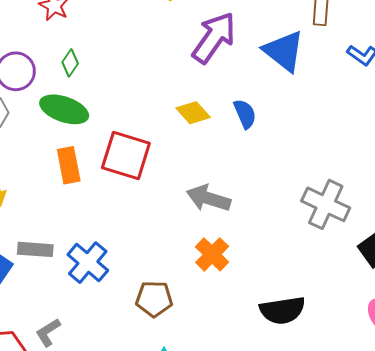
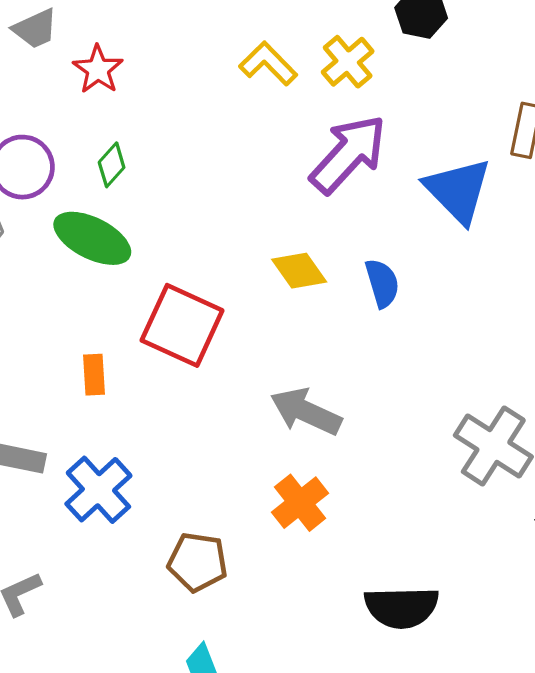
orange rectangle: (69, 165) -> (94, 375), moved, size x0.7

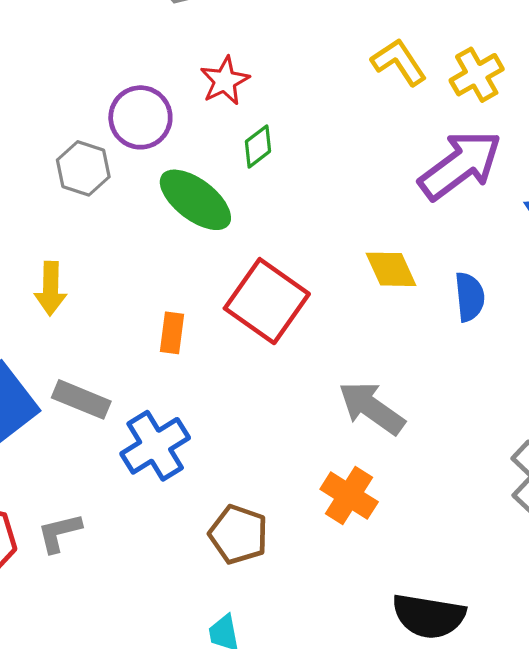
red star: (98, 69) -> (225, 81), moved
green diamond: (112, 165) -> (258, 146), moved
orange cross: (300, 503) -> (349, 495), turned -30

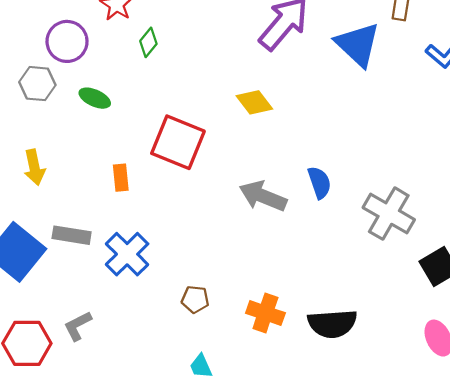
green ellipse: (195, 200) -> (95, 98), moved, size x0.6
blue semicircle: (470, 297) -> (319, 182), moved
orange cross: (349, 495) -> (265, 313), moved
brown pentagon: (238, 534) -> (195, 299), size x0.7

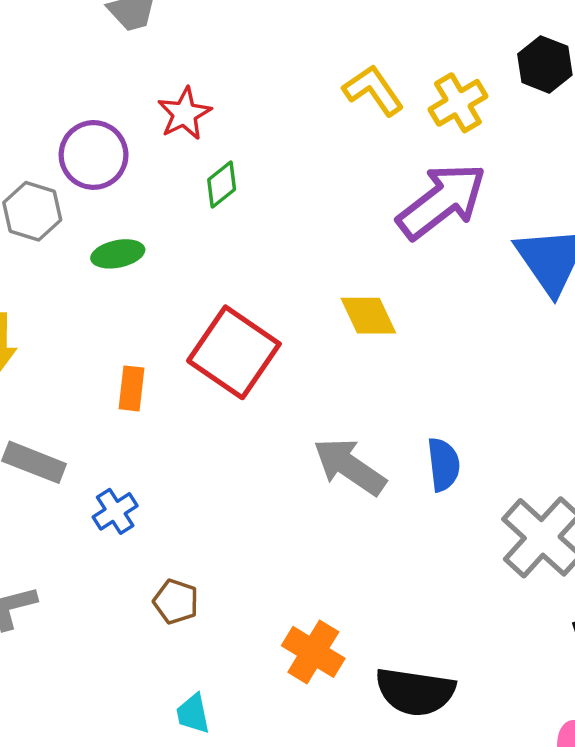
green ellipse: (95, 98) -> (118, 254), turned -48
blue cross: (127, 254) -> (115, 511), size x0.6
brown pentagon: (195, 299) -> (176, 602), moved

